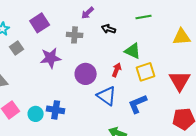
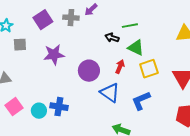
green line: (144, 17) -> (130, 26), moved
black arrow: (109, 29) -> (112, 38), moved
gray cross: (75, 35) -> (71, 18), moved
gray square: (17, 48) -> (20, 45), turned 32

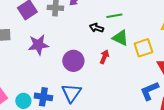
yellow square: (149, 69) -> (143, 48), moved
blue triangle: (110, 93) -> (71, 93), moved, turned 30
blue L-shape: (141, 101) -> (149, 91), moved

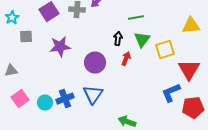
black arrow: (96, 28) -> (118, 39), moved, turned 80
green triangle: (120, 38) -> (142, 40), turned 42
blue cross: (43, 97) -> (65, 99), turned -30

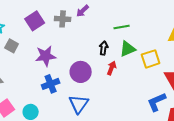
gray square: (26, 37) -> (12, 46), turned 32
green triangle: (142, 40) -> (128, 49), turned 30
blue cross: (65, 99) -> (51, 84), moved

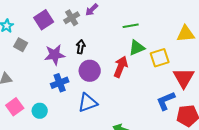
gray cross: (63, 19) -> (72, 18), turned -35
black arrow: (104, 48) -> (81, 47), moved
red arrow: (112, 68) -> (121, 67), size x1.5
blue triangle: (79, 104) -> (88, 103), turned 35

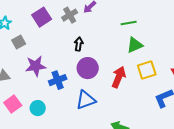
gray square: (21, 45) -> (19, 42), turned 32
purple star: (55, 55) -> (36, 66), moved
yellow square: (160, 58) -> (147, 70), moved
red arrow: (121, 67) -> (119, 77), moved

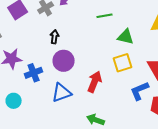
green triangle: (135, 45) -> (126, 37), moved, turned 36
red arrow: (119, 77) -> (95, 82), moved

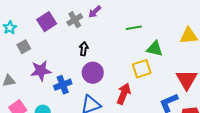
yellow square: (123, 63) -> (142, 69), moved

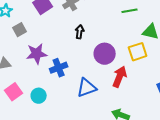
purple circle: (93, 73) -> (105, 54), moved

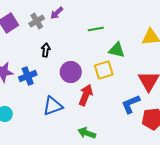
blue cross: (59, 68) -> (28, 76), moved

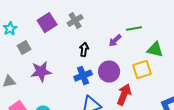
purple arrow: (57, 13) -> (115, 41), moved
blue cross: (28, 76) -> (83, 76), moved

